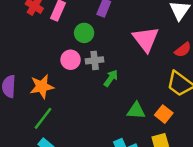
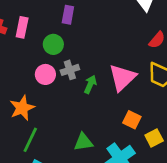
pink triangle: (146, 39) -> (122, 78), moved, turned 36
green triangle: (136, 111) -> (83, 142), moved
orange square: (164, 114) -> (132, 120), moved

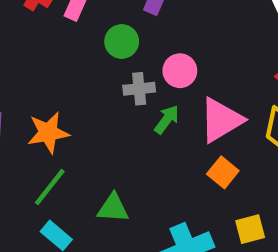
pink circle: (45, 74) -> (180, 71), moved
orange square: (132, 120) -> (223, 172), moved
green triangle: (83, 142) -> (113, 208), moved

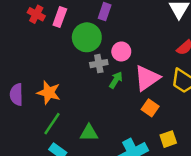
green circle: (122, 42) -> (87, 37), size x1.5
orange star: (48, 133) -> (49, 93), turned 30

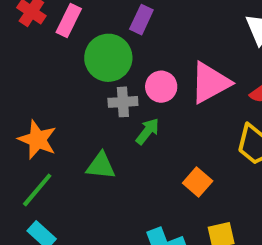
pink triangle: (147, 78) -> (210, 83), moved
green triangle: (89, 133) -> (101, 166), moved

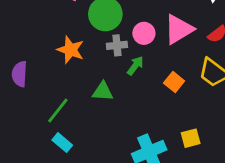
orange star: (37, 140) -> (71, 50), moved
orange square: (198, 182) -> (174, 82), moved

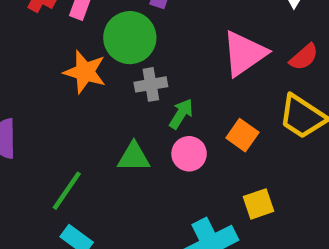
pink circle: (144, 33) -> (189, 154), moved
orange star: (71, 50) -> (85, 72), moved
yellow square: (191, 138) -> (259, 204), moved

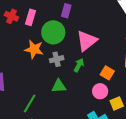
pink triangle: (244, 53) -> (87, 41), moved
gray cross: (151, 84) -> (57, 59), moved
pink circle: (189, 154) -> (100, 91), moved

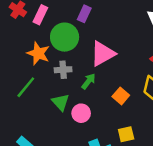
green triangle: (59, 86) -> (61, 102), turned 42
pink circle: (100, 91) -> (81, 113), moved
green line: (30, 104) -> (26, 87), moved

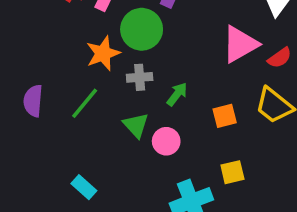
orange star: (38, 53) -> (103, 53), turned 30
pink triangle: (103, 54) -> (240, 44), moved
orange square: (121, 96) -> (225, 116), turned 35

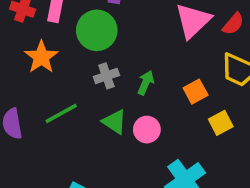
orange star: (103, 53) -> (41, 57), moved
green line: (85, 103) -> (61, 113), turned 36
yellow square: (232, 172) -> (221, 123), moved

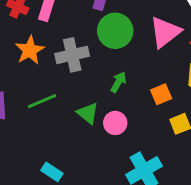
green circle: (97, 30) -> (115, 31), moved
gray cross: (106, 76) -> (72, 55), moved, size x1.5

